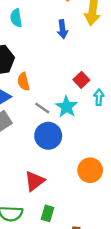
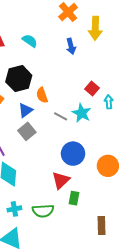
cyan semicircle: (16, 18) -> (30, 41), turned 140
blue circle: (48, 136) -> (73, 154), moved
green rectangle: (48, 213) -> (74, 198), moved

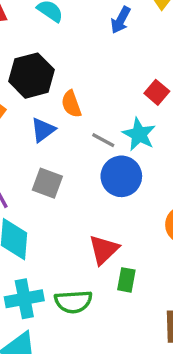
blue arrow: (71, 46) -> (121, 20), turned 42
gray square: (27, 131) -> (47, 183), moved, turned -30
blue circle: (73, 154) -> (121, 176), moved
cyan cross: (14, 209) -> (24, 299), size x1.5

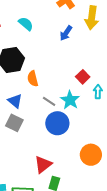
blue triangle: (43, 130) -> (15, 101), moved, turned -49

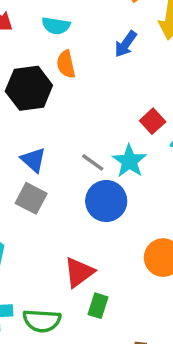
cyan semicircle: (26, 24) -> (56, 26), turned 147
orange semicircle: (33, 79) -> (66, 64), moved

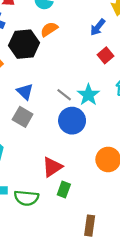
blue arrow: (126, 44) -> (98, 27), moved
orange semicircle: (66, 64) -> (49, 29), turned 66
red square: (153, 121) -> (106, 55), moved

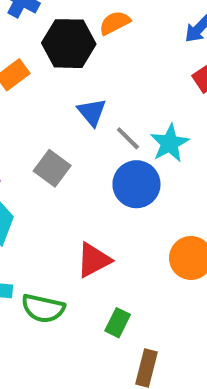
blue triangle: (25, 92) -> (92, 112), moved
green rectangle: (64, 190) -> (118, 323), moved

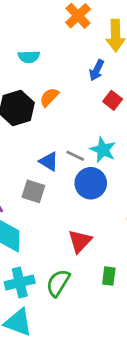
orange semicircle: (115, 23) -> (49, 97), moved
blue triangle: (92, 112) -> (49, 161), moved
green semicircle: (43, 308) -> (58, 283), turned 128

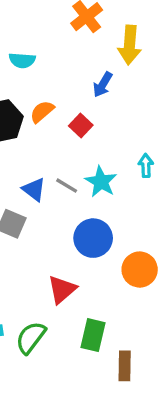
red square: (113, 100) -> (81, 125), moved
blue circle: (91, 183) -> (93, 238), moved
green rectangle: (109, 276) -> (93, 335), size x1.4

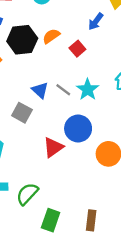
red triangle: (62, 289) -> (53, 147), moved
green rectangle: (93, 335) -> (51, 220), moved

